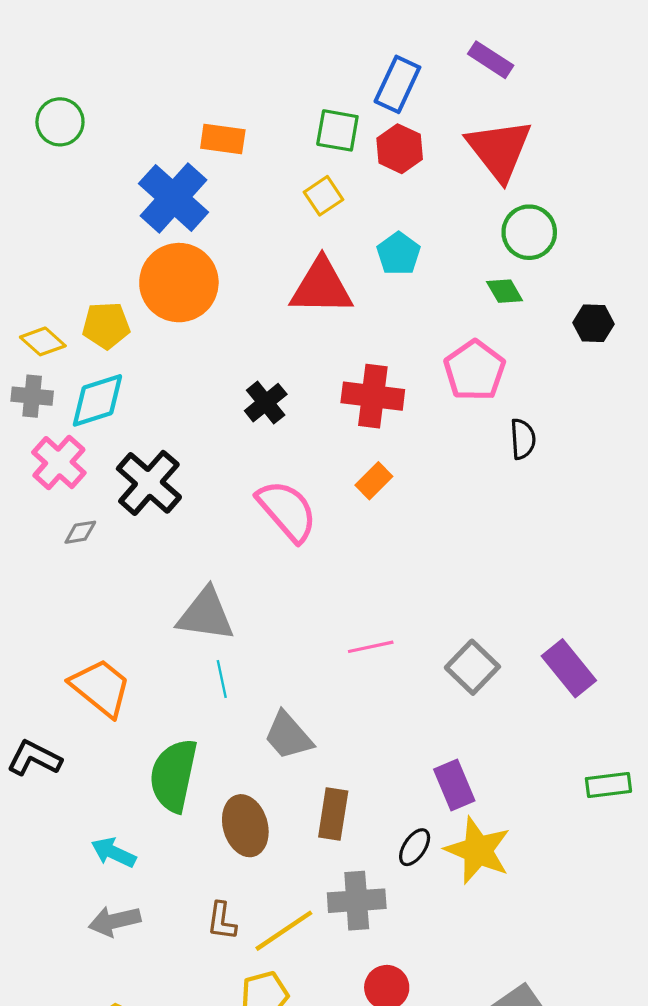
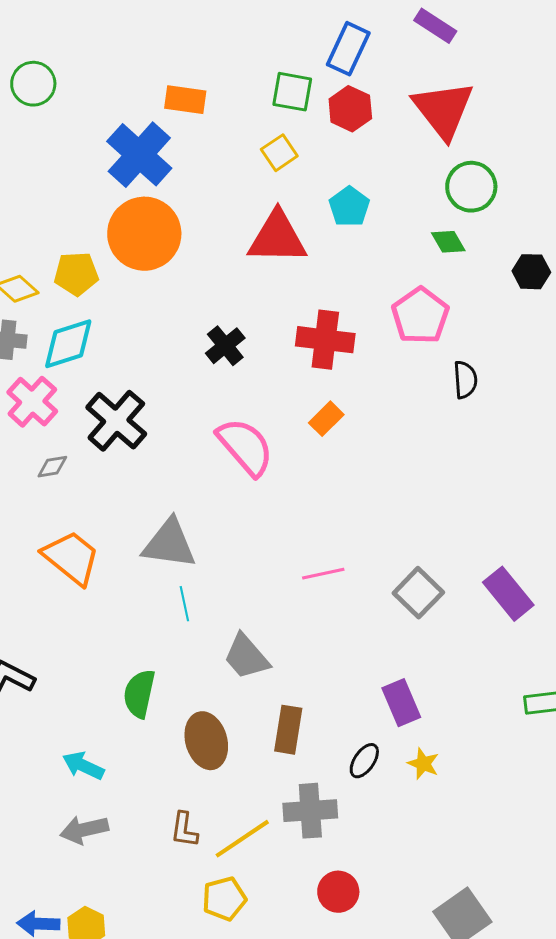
orange trapezoid: (101, 688) -> (71, 558), moved
green semicircle: (174, 775) -> (139, 694), size x0.7
yellow star: (478, 850) -> (423, 764), size x0.5

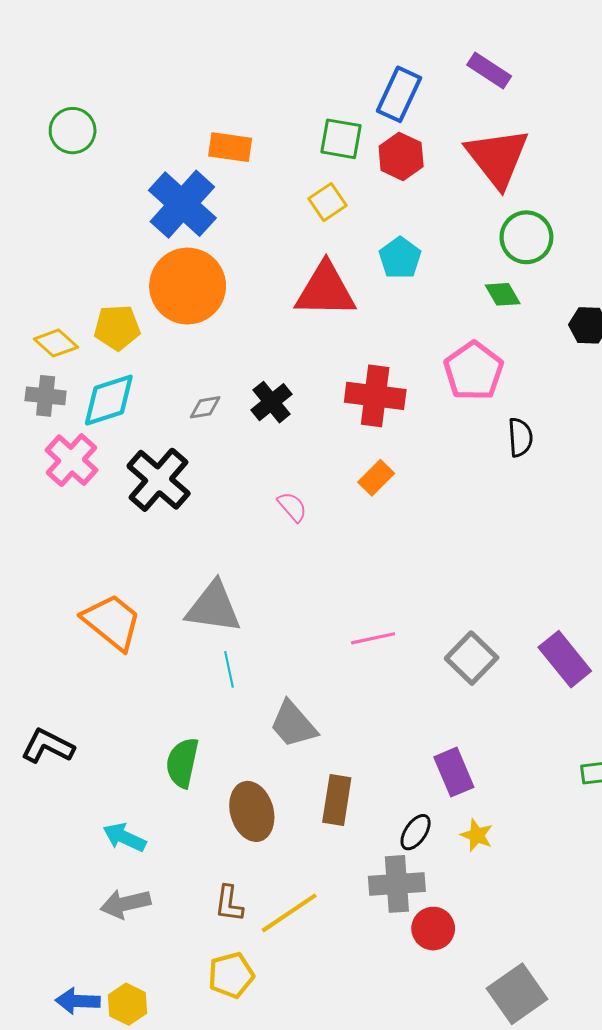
pink semicircle: (245, 447) -> (292, 507), size x0.5
gray diamond: (52, 467) -> (205, 407), moved
gray cross: (310, 811) -> (397, 884), moved
red circle: (338, 892) -> (433, 929), moved
yellow pentagon: (224, 899) -> (231, 975), moved

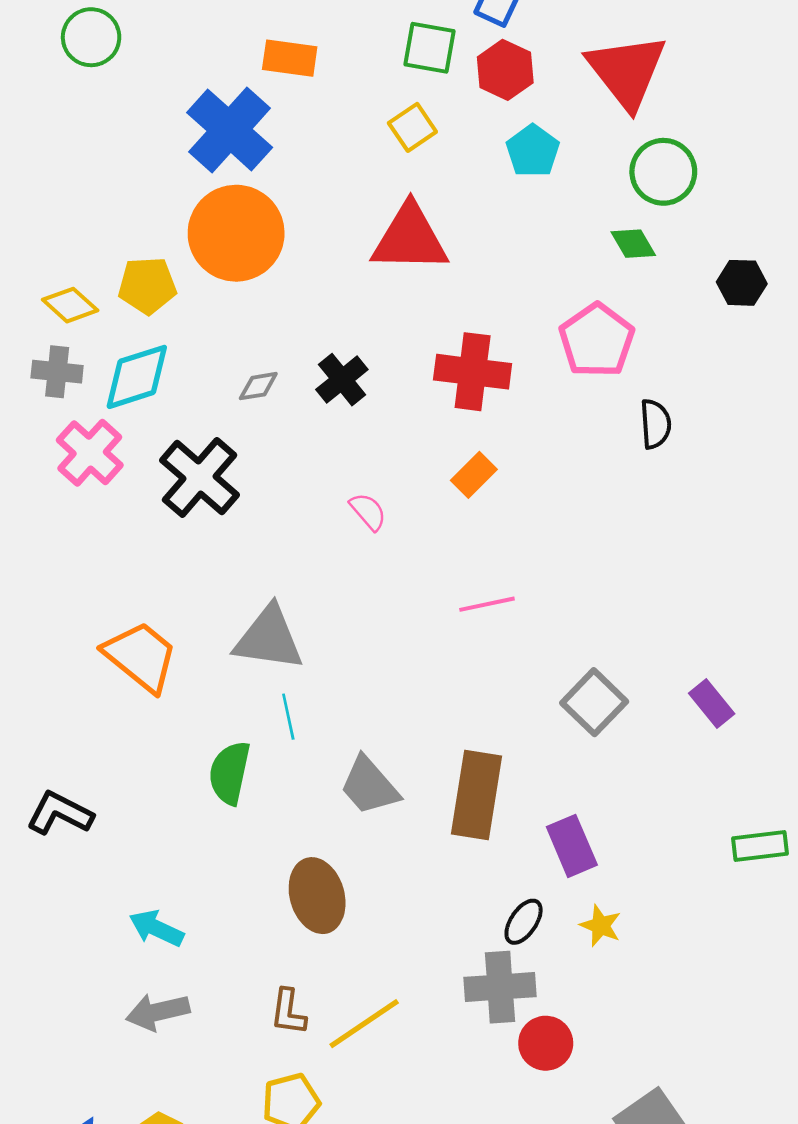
cyan pentagon: (400, 258) -> (533, 151), moved
pink line: (373, 638) -> (487, 604), moved
purple rectangle: (565, 659) -> (712, 704), size x0.7
green semicircle: (182, 763) -> (230, 773), moved
brown rectangle: (337, 800) -> (476, 795), moved, size x1.4

